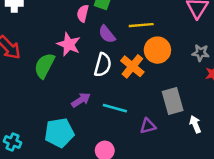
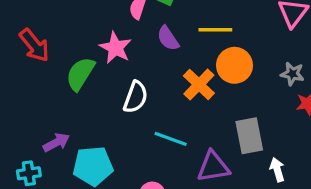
white semicircle: (103, 65) -> (136, 97), moved
purple arrow: (81, 100) -> (56, 142), moved
purple triangle: (148, 126) -> (213, 167), size x1.5
cyan cross: (13, 142) -> (29, 173), turned -35

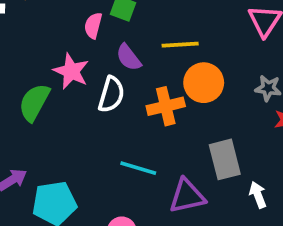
orange cross: (199, 84) -> (166, 106), turned 36
white semicircle: (136, 97) -> (111, 94), moved

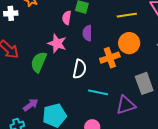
yellow line: (180, 45) -> (127, 15), moved
purple semicircle: (129, 57) -> (87, 33), turned 42
white semicircle: (111, 94) -> (80, 69), moved

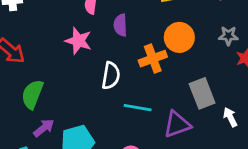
green semicircle: (39, 62) -> (32, 94), moved

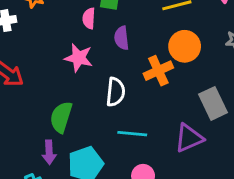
green semicircle: (32, 94) -> (61, 117), moved
cyan line: (138, 108) -> (132, 134), moved
purple arrow: (44, 128) -> (49, 152), turned 130

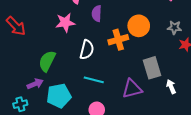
pink star: (79, 58) -> (65, 22), turned -30
purple arrow: (49, 152) -> (35, 84), turned -119

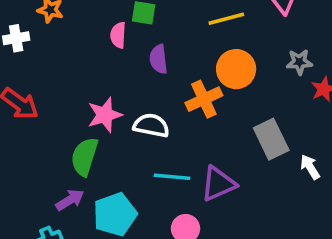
pink star: (65, 22) -> (105, 115), moved
white semicircle: (87, 50) -> (151, 126), turned -84
purple triangle: (132, 89) -> (218, 184), moved

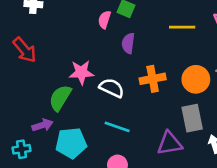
orange circle: (236, 69) -> (196, 79), moved
purple triangle: (218, 184) -> (170, 143), moved

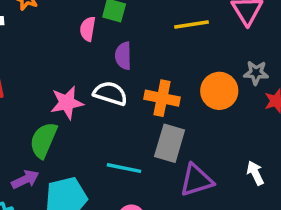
orange cross: (153, 79) -> (162, 98), turned 30
white semicircle: (112, 88) -> (110, 93), moved
gray rectangle: (192, 118) -> (170, 143), moved, turned 36

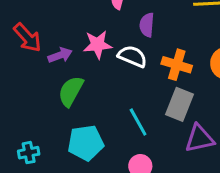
pink star: (67, 103) -> (98, 45), moved
cyan line: (124, 168) -> (138, 122), turned 44
purple arrow: (25, 179) -> (60, 55), moved

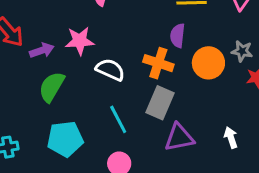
purple semicircle: (147, 25) -> (178, 36), moved
white semicircle: (132, 56) -> (110, 70), moved

